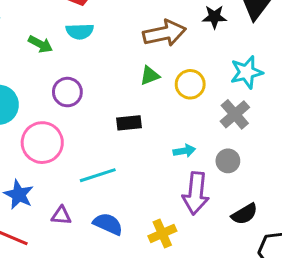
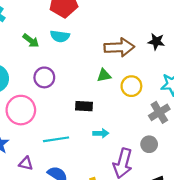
cyan arrow: (184, 151) -> (101, 133), moved

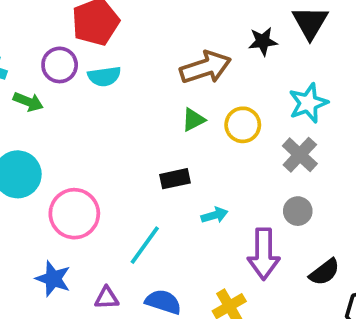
green arrow: (31, 41) -> (28, 102), moved
purple circle: (44, 77) -> (60, 65), moved
cyan line: (56, 139) -> (145, 245), turned -30

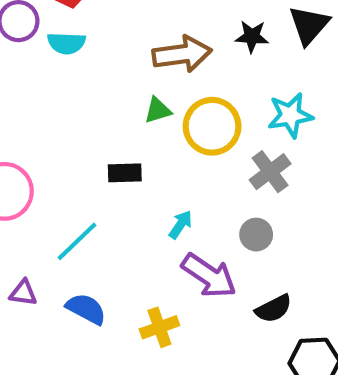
yellow circle: (243, 125) -> (212, 126), size x1.4
cyan arrow: (214, 215) -> (181, 225), moved, turned -50
purple arrow: (264, 254) -> (209, 276), turned -66

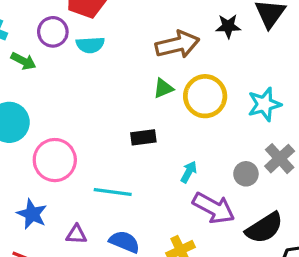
cyan star: (290, 115) -> (264, 104), moved
gray cross: (270, 172) -> (280, 159), moved
cyan line: (77, 241) -> (113, 192), turned 57
black semicircle: (274, 309) -> (264, 228), size x1.4

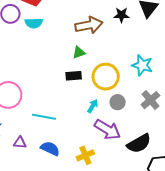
yellow circle: (205, 96) -> (106, 77), moved
cyan star: (264, 104) -> (142, 65), turned 30
black rectangle: (143, 137) -> (74, 76), moved
gray circle: (246, 174) -> (118, 102), moved

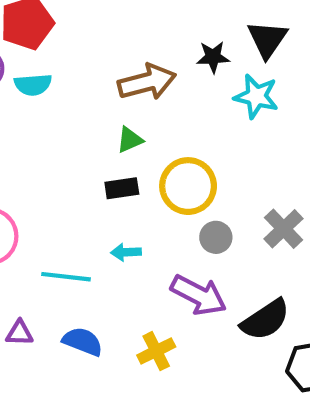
cyan star: (142, 65) -> (256, 96), moved
cyan arrow: (93, 106) -> (126, 252), moved, turned -120

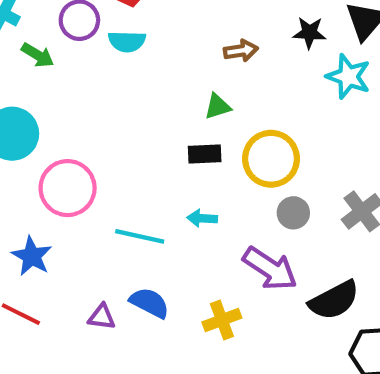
brown arrow: (147, 82) -> (241, 51), size x0.6
purple triangle: (20, 333) -> (102, 317), moved

